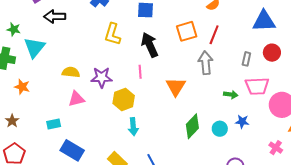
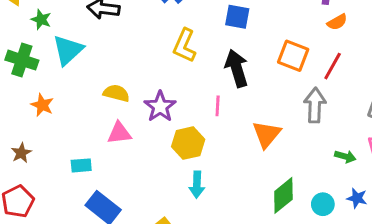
orange square: (187, 31) -> (293, 56), turned 30
purple star: (102, 77) -> (160, 107), turned 30

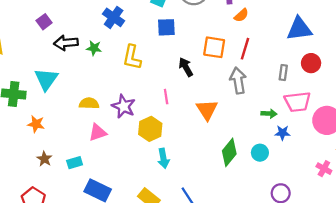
green star: (41, 20) -> (94, 48), moved
black arrow: (237, 68) -> (186, 67), moved, size x0.7
brown star: (21, 153) -> (44, 159), moved
blue star: (357, 198) -> (282, 133), moved

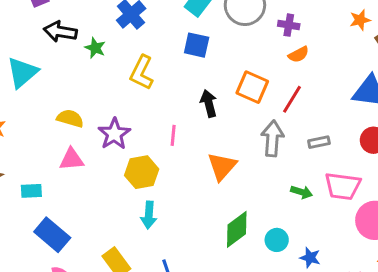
gray rectangle: (283, 73) -> (319, 142), moved, turned 56
blue star: (282, 133) -> (310, 258), moved

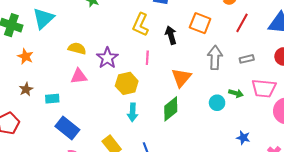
yellow L-shape: (142, 73) -> (141, 25), moved
red line: (292, 99) -> (242, 23), moved
green diamond: (237, 229) -> (171, 109), moved
cyan circle: (277, 240) -> (217, 103), moved

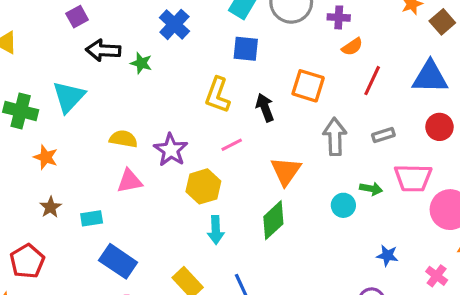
pink line: (147, 58) -> (232, 145), turned 64

